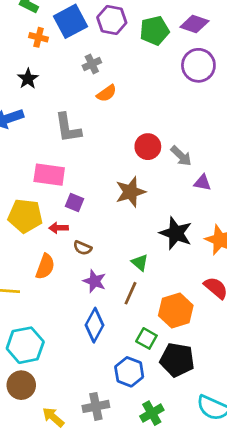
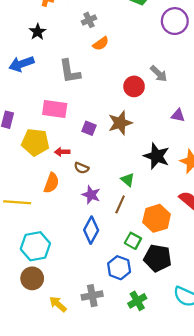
gray arrow: (181, 156) -> (159, 74), moved
purple square: (75, 203) -> (89, 128), moved

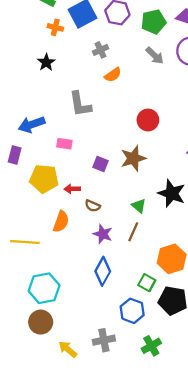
blue arrow: (21, 64) -> (32, 124), moved
gray arrow: (159, 74) -> (155, 56), moved
pink rectangle: (55, 109) -> (64, 144), size x0.6
green triangle: (128, 180) -> (139, 206), moved
brown line: (120, 204) -> (133, 232), moved

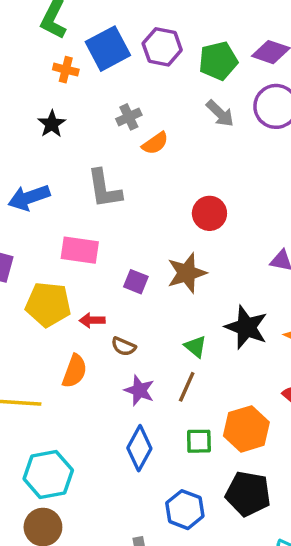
gray cross: (100, 50) -> (129, 117), moved
blue arrow: (32, 124) -> (29, 198), moved
pink rectangle: (64, 144) -> (80, 250), size x1.5
green square: (147, 283) -> (199, 441), moved, turned -30

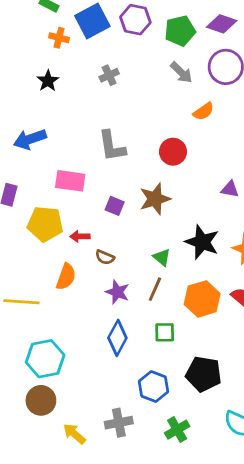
orange semicircle: (155, 143) -> (204, 111), moved
gray L-shape: (104, 189) -> (112, 146), moved
orange hexagon: (246, 429) -> (202, 299), moved

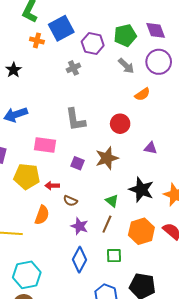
purple hexagon: (135, 20) -> (93, 44), moved
purple diamond: (222, 24) -> (156, 30), turned 50
black star: (48, 81) -> (14, 70), moved
purple triangle: (230, 189) -> (151, 148), moved

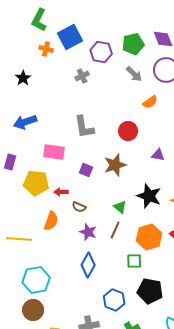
green square: (114, 256) -> (134, 261), moved

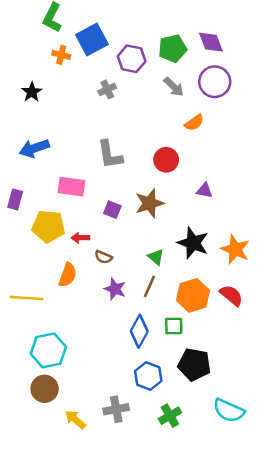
blue diamond: (88, 265) -> (139, 331), moved

